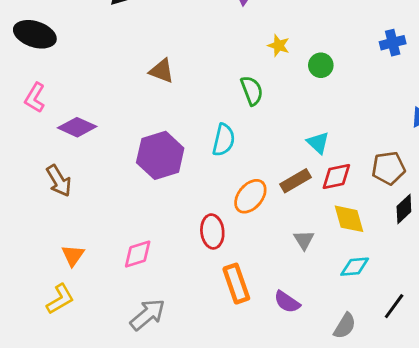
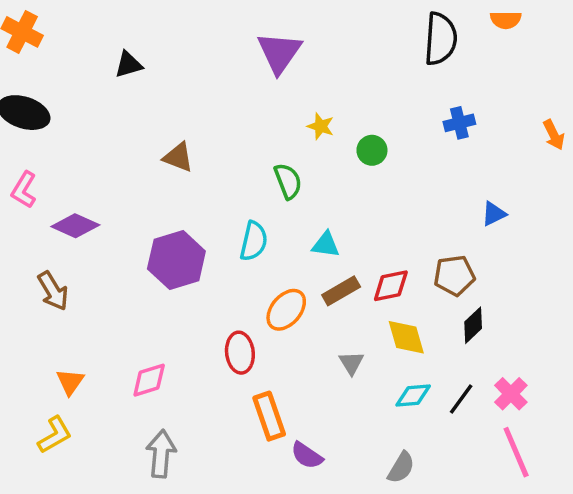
cyan triangle: (318, 143) -> (326, 245), moved, turned -35
purple semicircle: (287, 302) -> (307, 456), moved
black line: (394, 306) -> (461, 399), moved
gray arrow: (148, 315) -> (161, 454), turned -45

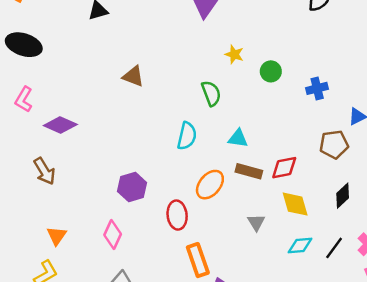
blue cross: (459, 123) -> (317, 88), moved
purple hexagon: (176, 260) -> (132, 187), moved, size x0.7
brown pentagon: (454, 275) -> (334, 144), moved
brown rectangle: (341, 291) -> (249, 171), turned 45
pink diamond: (149, 380) -> (113, 235), turned -48

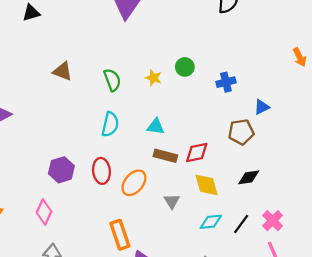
yellow star: (234, 54) -> (153, 78), moved
green semicircle: (211, 93) -> (112, 80), moved
orange ellipse: (210, 185) -> (134, 183), moved
black diamond: (343, 196) -> (249, 177), turned 35
red ellipse: (177, 215) -> (101, 171), moved

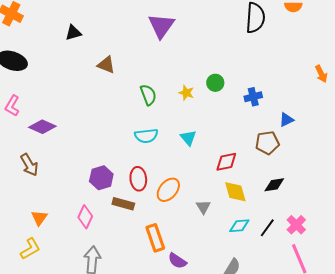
brown triangle: (63, 71) -> (106, 65), moved
cyan semicircle: (110, 124) -> (146, 136), turned 70
cyan triangle: (156, 126) -> (188, 138), turned 42
brown rectangle: (165, 156) -> (123, 204), moved

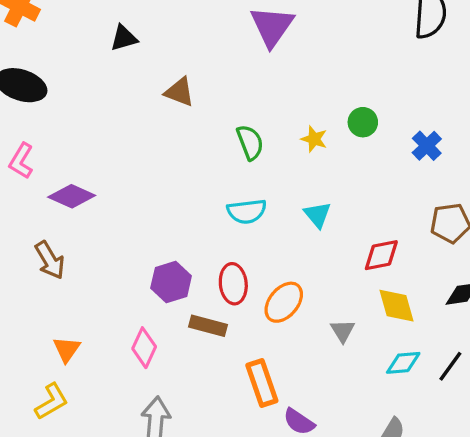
blue cross: (253, 97) -> (427, 146), turned -30

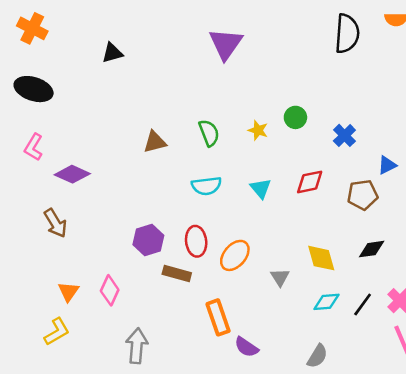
brown triangle: (179, 92) -> (155, 142), moved, turned -35
red diamond: (381, 255) -> (310, 182), moved
pink diamond: (144, 348) -> (110, 290), moved

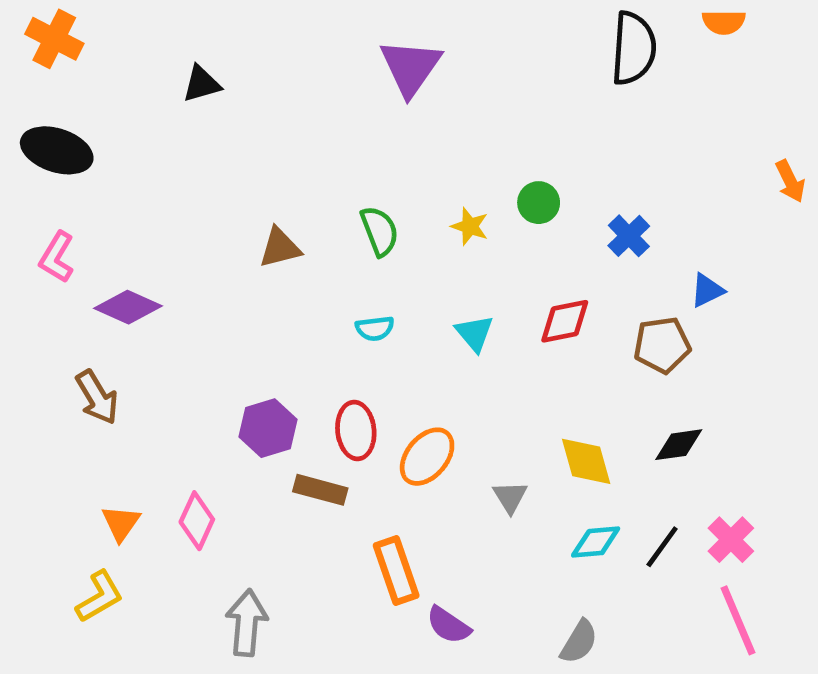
cyan semicircle: (206, 186) -> (375, 328), size x0.7

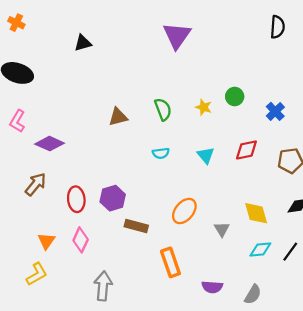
orange cross: (54, 39) -> (16, 23), size x0.7
black semicircle: (634, 48) -> (277, 27), size x0.7
brown arrow: (97, 397) -> (36, 184), turned -110
red ellipse: (356, 430) -> (76, 199), moved
purple semicircle: (448, 625) -> (212, 287), moved, turned -30

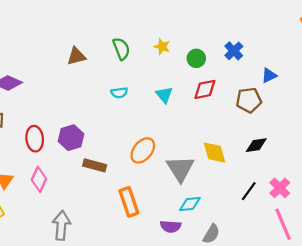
green circle: (235, 97) -> (196, 58), moved
gray triangle: (222, 229) -> (180, 169), size x1.8
cyan diamond: (260, 250) -> (190, 204), moved

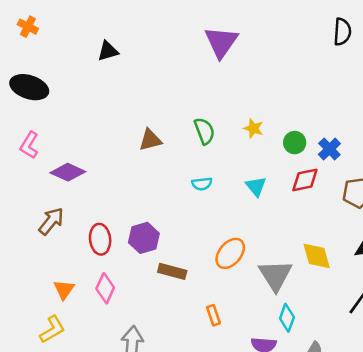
blue cross: (234, 51) -> (329, 149), moved
orange rectangle: (129, 202) -> (213, 315), size x0.6
cyan diamond: (190, 204) -> (287, 318), turned -65

